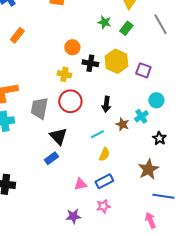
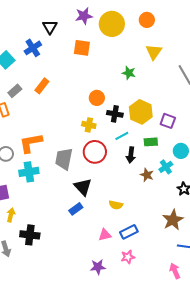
green rectangle: (126, 28) -> (151, 142), moved, turned 48
cyan line: (97, 134) -> (122, 136), moved
yellow semicircle: (104, 154) -> (116, 205), moved, turned 80

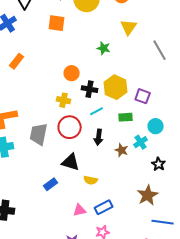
black arrow: (131, 155) -> (99, 137), moved
black triangle: (83, 187) -> (71, 162), moved, turned -30

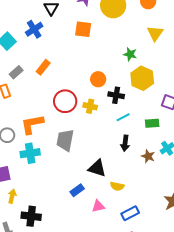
yellow hexagon: (116, 87) -> (142, 78), moved
red circle: (70, 127) -> (65, 101), moved
pink triangle: (80, 210) -> (98, 206), moved

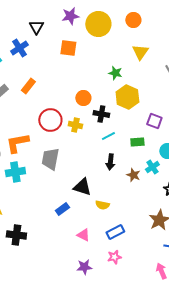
pink triangle: (98, 206) -> (83, 235), moved, turned 40

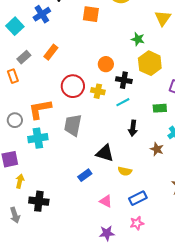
cyan line: (108, 136) -> (123, 102), moved
brown star: (133, 175) -> (157, 149), moved

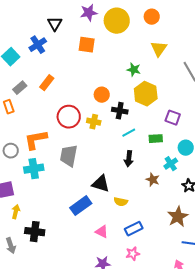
cyan line: (123, 102) -> (129, 133), moved
blue rectangle: (85, 175) -> (81, 206), size x1.5

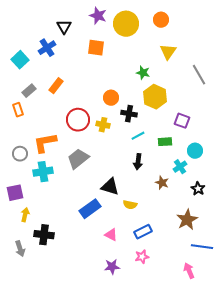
purple star: (89, 13) -> (98, 16), turned 30
gray trapezoid: (69, 156) -> (78, 159), turned 40

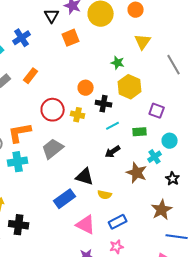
black triangle: (64, 27) -> (52, 16), moved
orange square: (96, 48) -> (71, 38), turned -30
black arrow: (138, 162) -> (113, 152), turned 49
brown star: (162, 183) -> (137, 173), size x1.5
pink triangle: (111, 235) -> (86, 225), size x1.5

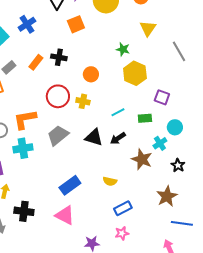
black cross: (104, 104) -> (59, 57), moved
black triangle: (85, 177) -> (94, 137), moved
pink triangle: (86, 225) -> (65, 215), moved

